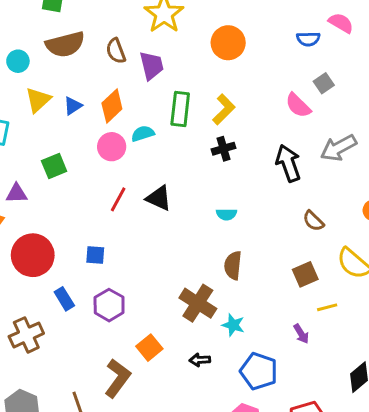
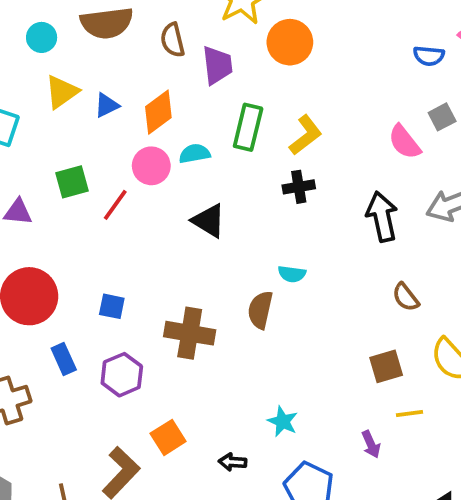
orange circle: (228, 43) -> (290, 42), moved
black triangle: (159, 198) -> (209, 221), moved
red line: (118, 199) -> (115, 205), moved
brown semicircle: (233, 265) -> (260, 310), moved
brown cross: (198, 303) -> (190, 333), moved, turned -30

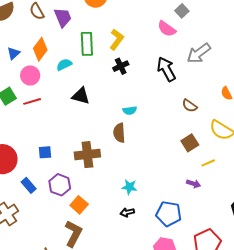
pink circle: (151, 166) -> (30, 75), moved
red line: (115, 205) -> (32, 101), turned 54
cyan star: (283, 421) -> (129, 187), moved
orange square: (168, 437) -> (79, 205), moved
purple arrow: (371, 444) -> (193, 184), turned -32

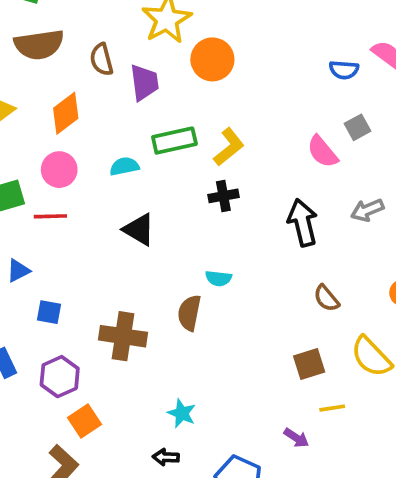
green rectangle: (87, 44) -> (174, 141), turned 65
orange diamond: (40, 49) -> (66, 113), moved
blue triangle: (14, 53) -> (18, 271), moved
gray arrow: (199, 53) -> (367, 210), size x0.7

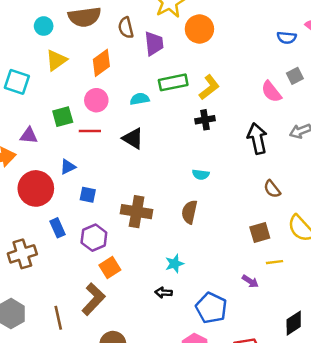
black triangle: (139, 230) -> (133, 138), moved
brown semicircle: (189, 313) -> (189, 212), moved
cyan star: (182, 413) -> (175, 264), turned 30

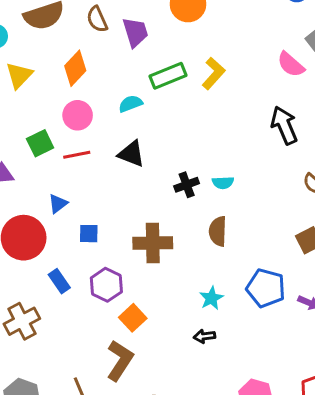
black cross: (205, 120) -> (187, 185), moved
blue pentagon: (211, 308) -> (266, 288), moved

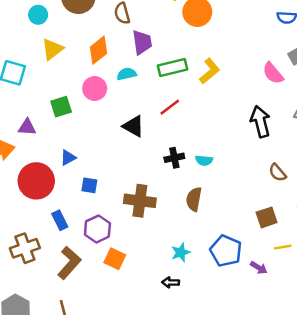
purple trapezoid: (135, 32) -> (142, 42), moved
cyan semicircle: (131, 104) -> (127, 74), moved
red line: (77, 155) -> (170, 107), moved, turned -35
orange square: (133, 318) -> (115, 259), turned -30
brown L-shape: (120, 361) -> (69, 263), moved

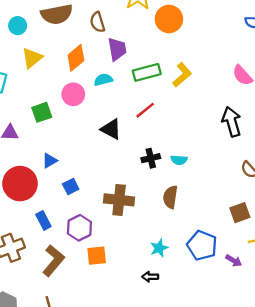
blue square: (89, 185) -> (71, 187), turned -35
orange square: (115, 259) -> (97, 256), turned -30

